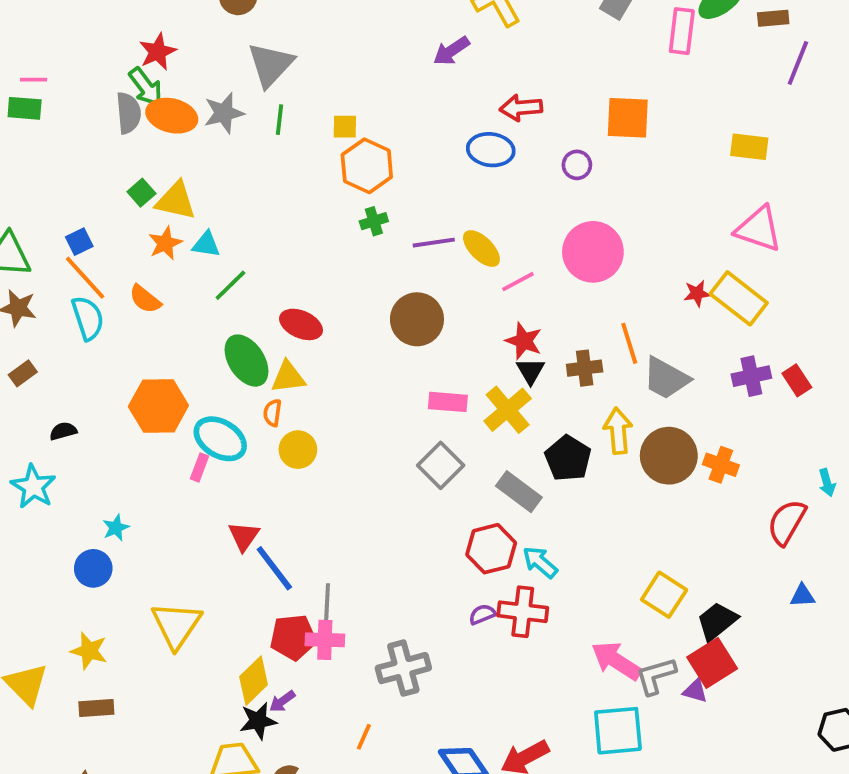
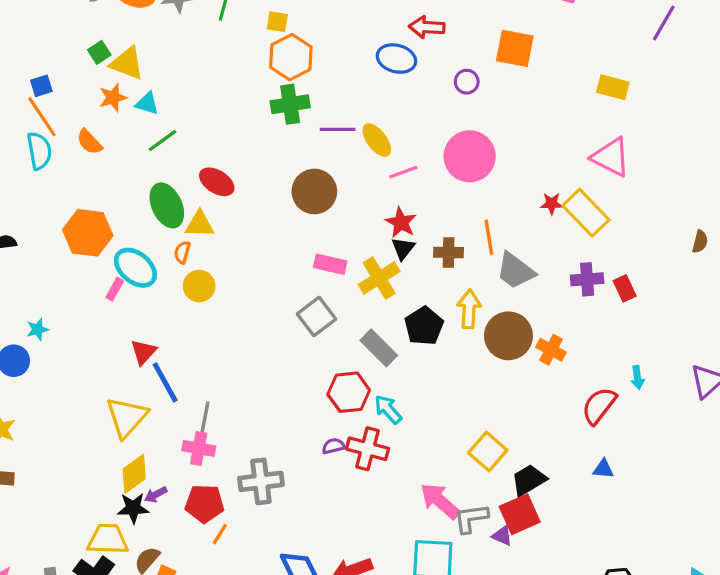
green cross: (374, 221) -> (290, 104), size x1.6
yellow triangle: (176, 625) -> (127, 417), moved
red pentagon: (293, 637) -> (205, 504), moved

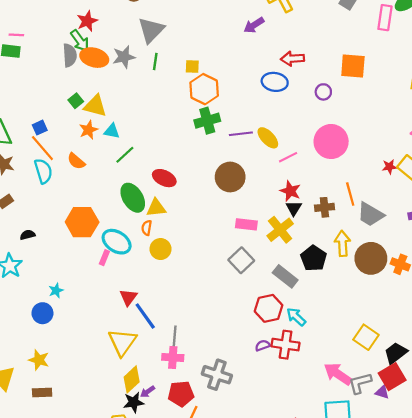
gray cross: (261, 481) -> (217, 375), turned 32

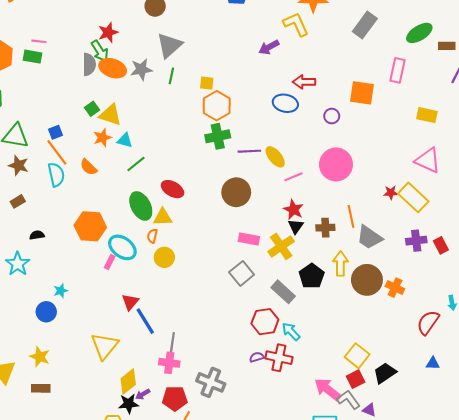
pink rectangle: (385, 18) -> (397, 70), moved
yellow triangle: (122, 342) -> (105, 346), moved
red square: (392, 377) -> (356, 379), moved, size x0.7
gray L-shape: (360, 383) -> (348, 400), turned 65

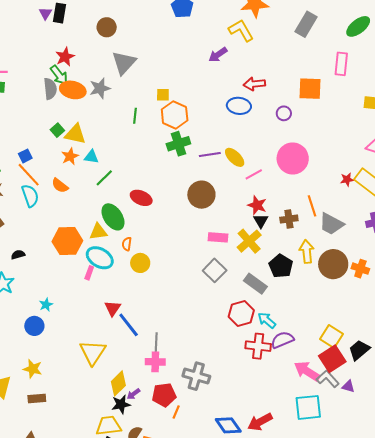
green line: (171, 76) -> (135, 116), moved
yellow triangle: (163, 217) -> (98, 232), moved
purple semicircle: (257, 357) -> (282, 340), moved, size x1.6
red square: (356, 379) -> (332, 359), size x1.5

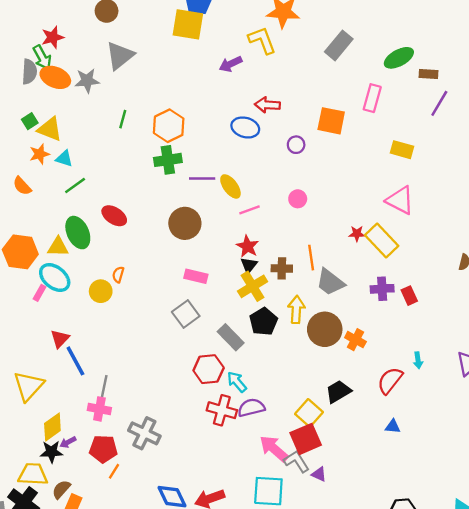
yellow square: (163, 95) -> (188, 24), moved, size x2.0
pink circle: (293, 158) -> (298, 199), size x0.5
yellow cross: (249, 241) -> (253, 286), moved
orange semicircle: (127, 244) -> (118, 275), moved
black trapezoid: (359, 350) -> (338, 392), moved

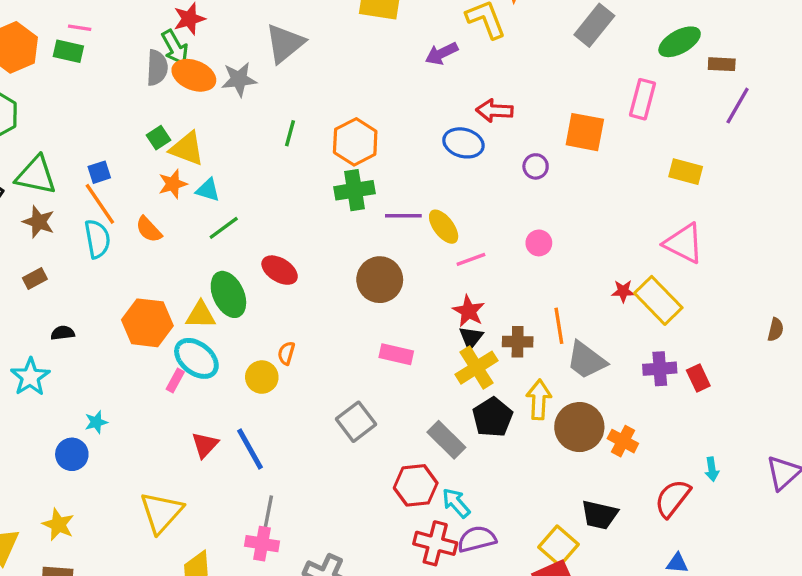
gray square: (186, 314) -> (356, 422), moved
blue line: (75, 361) -> (250, 449), moved
black trapezoid: (338, 392) -> (600, 515), turned -136

